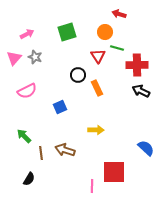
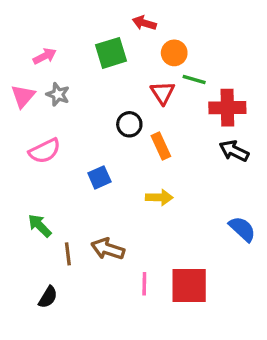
red arrow: (119, 14) -> (144, 23), moved
yellow arrow: (96, 130) -> (159, 197), moved
blue semicircle: (146, 148) -> (242, 229), moved
pink line: (92, 186) -> (144, 284), moved

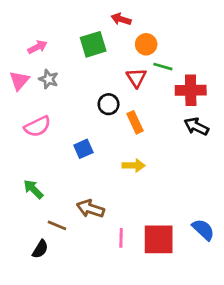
blue semicircle: (242, 229) -> (203, 230), moved
brown line: (68, 254) -> (57, 225), moved, turned -60

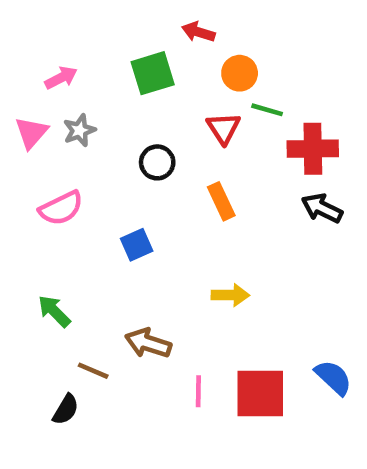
gray star: (49, 79) -> (79, 130), turned 30
black circle: (109, 104) -> (157, 162), moved
yellow arrow: (134, 165) -> (230, 295), moved

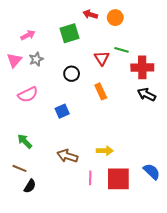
orange circle: (240, 73) -> (115, 18), moved
yellow arrow: (230, 295) -> (105, 151), moved
brown line: (93, 371) -> (20, 168), moved

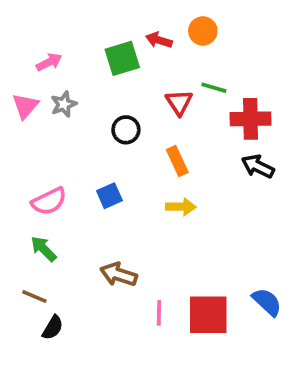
red arrow: (90, 14) -> (159, 40), moved
pink semicircle: (28, 95) -> (49, 201), moved
yellow arrow: (105, 151) -> (181, 207), moved

